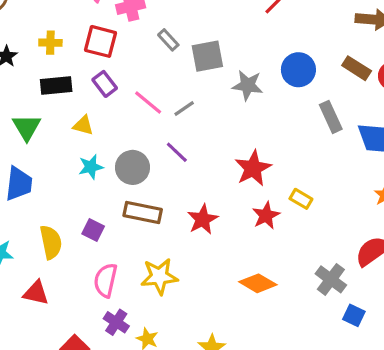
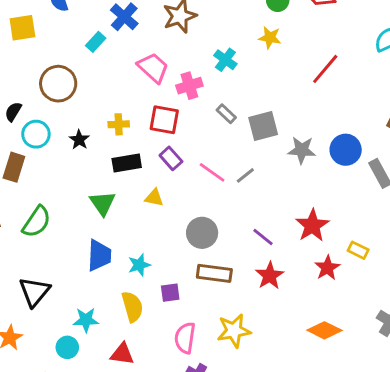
blue circle: (298, 70) -> (346, 150), moved
purple line: (177, 152) -> (263, 237), moved
cyan star: (91, 167) -> (139, 265), moved
purple square: (93, 230) -> (170, 293), turned -30

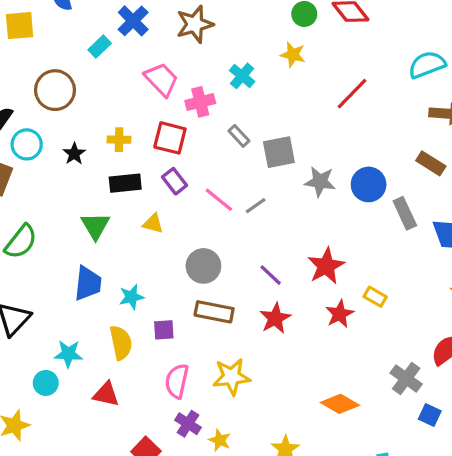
orange diamond: (324, 330) -> (340, 404), moved

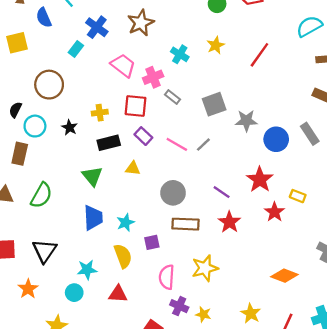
yellow star: (293, 55) -> (216, 45), moved, turned -30
gray rectangle: (239, 136) -> (173, 97), moved
blue circle: (369, 184) -> (276, 139), moved

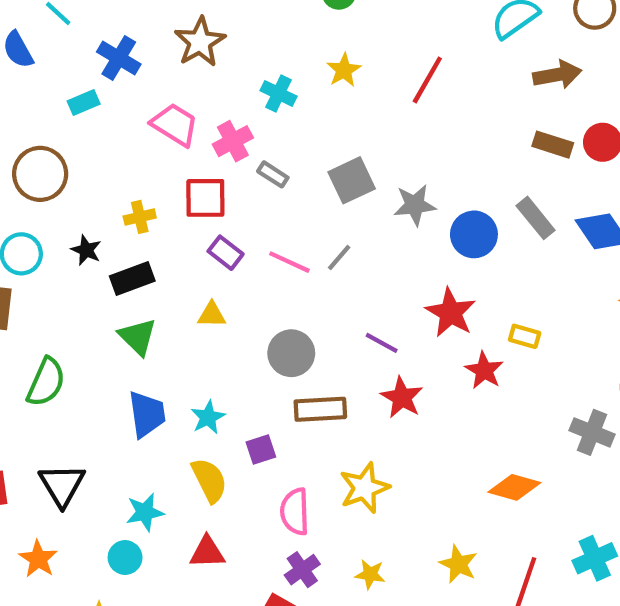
cyan rectangle: (76, 49) -> (84, 103), turned 35
black rectangle: (109, 143) -> (132, 279), moved
purple cross: (179, 306) -> (302, 570), moved, turned 36

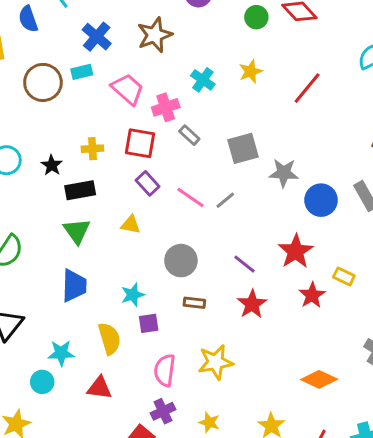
cyan rectangle: (84, 103) -> (82, 72), moved
brown circle: (40, 174) -> (43, 82), moved
brown rectangle: (320, 409) -> (194, 303), size x0.6
cyan star: (208, 417) -> (133, 295), moved

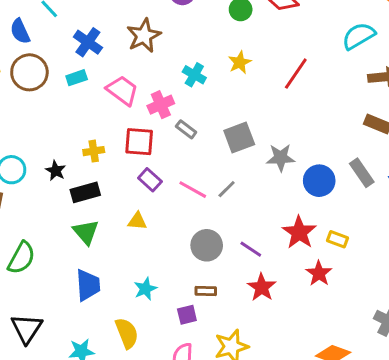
brown circle: (43, 82) -> (29, 72), moved
gray circle: (181, 261) -> (207, 245), moved
yellow rectangle: (344, 276) -> (338, 239), moved
purple square: (149, 323) -> (187, 315), moved

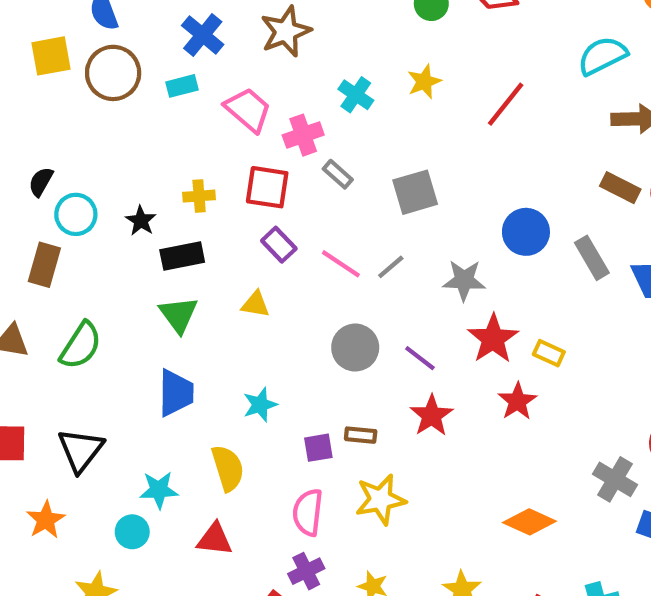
gray star: (281, 158) -> (464, 280), moved
blue circle: (319, 181) -> (526, 232), moved
brown rectangle: (206, 291) -> (361, 435), moved

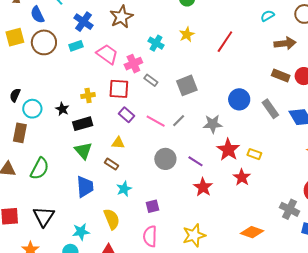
cyan semicircle: (602, 56) -> (267, 16), size x0.6
brown rectangle: (361, 435) -> (112, 164), moved, turned 32
yellow star: (380, 499) -> (194, 235), moved

